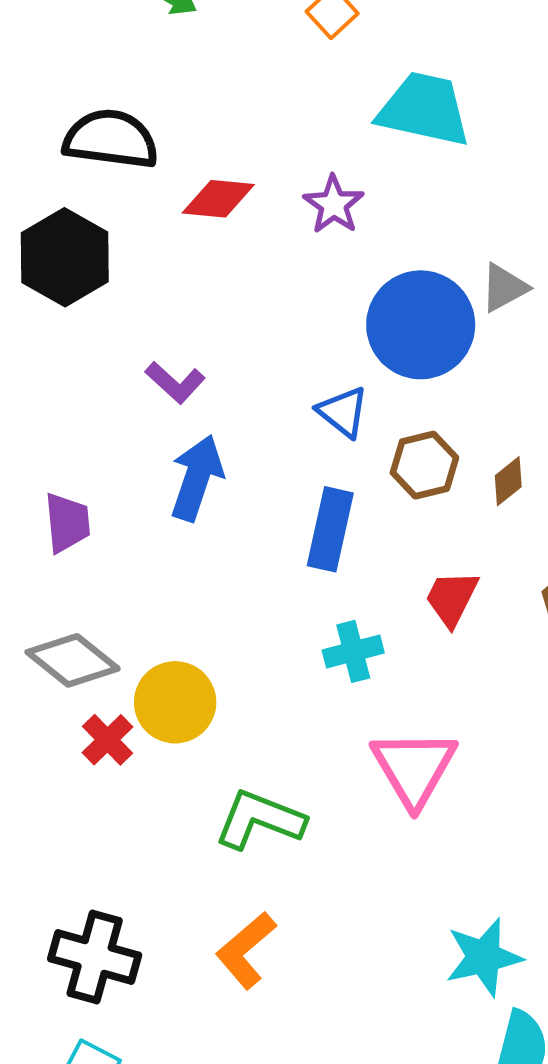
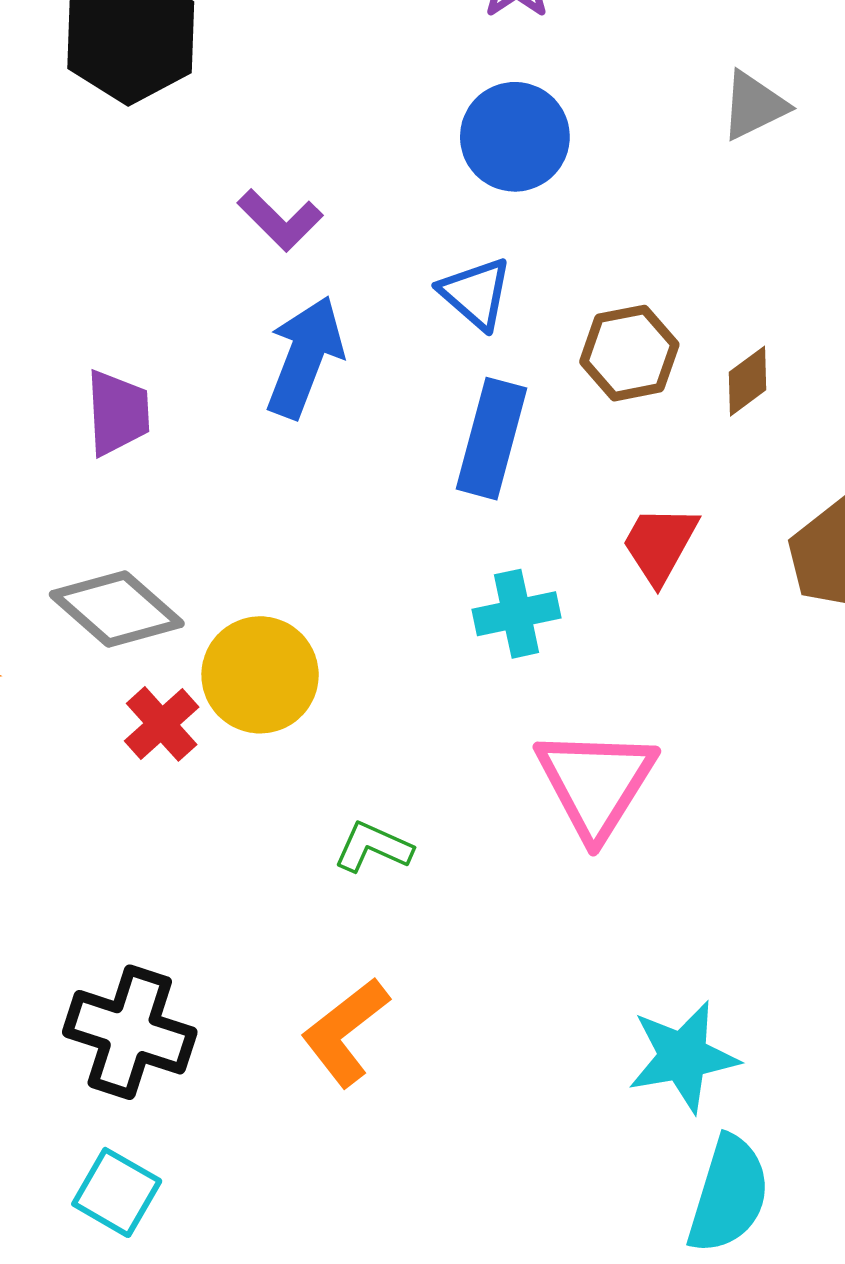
blue circle: (421, 325) -> (515, 137), moved, size x0.7
blue triangle: (343, 412) -> (476, 293), moved
green L-shape: (260, 820) -> (373, 847), size x0.6

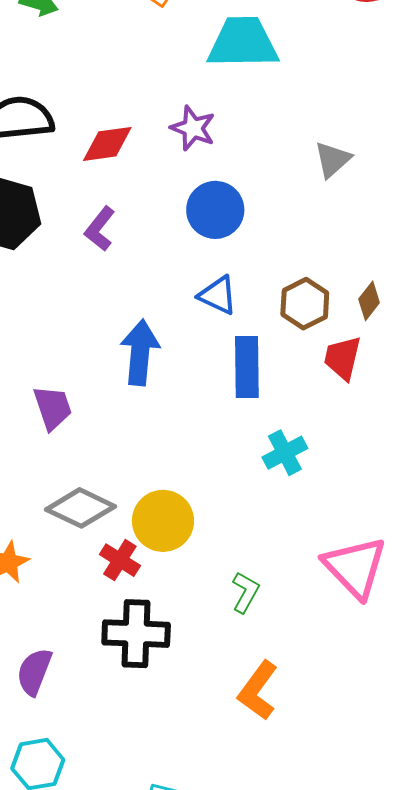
purple L-shape: (280, 220) -> (100, 229), moved, turned 99
red trapezoid: (660, 544) -> (343, 358), moved
pink triangle: (596, 783) -> (355, 567), moved
green L-shape: (373, 847) -> (245, 592), turned 111
black cross: (130, 1032) -> (136, 634), moved

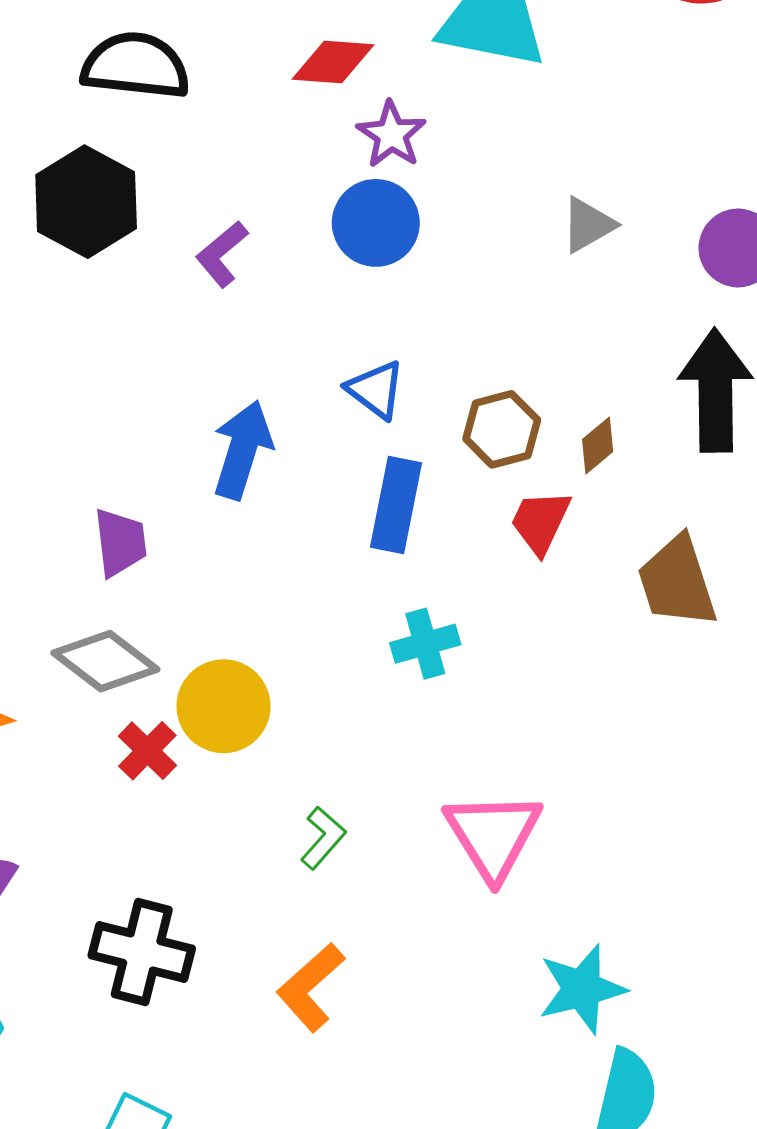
red diamond: (107, 144) -> (333, 62), moved
blue circle: (215, 210) -> (376, 223), moved
purple trapezoid: (53, 408) -> (120, 542), moved
black cross: (136, 634) -> (142, 952), moved

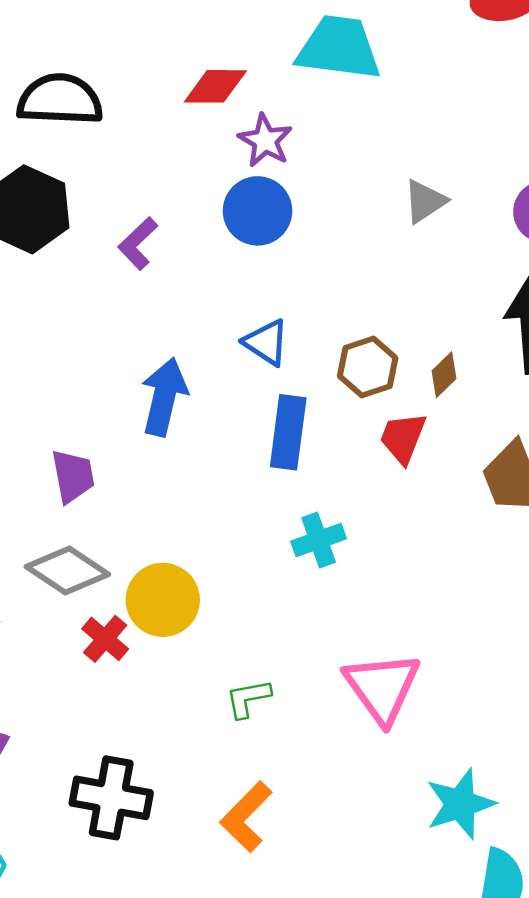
green L-shape: (323, 838) -> (248, 698), turned -138

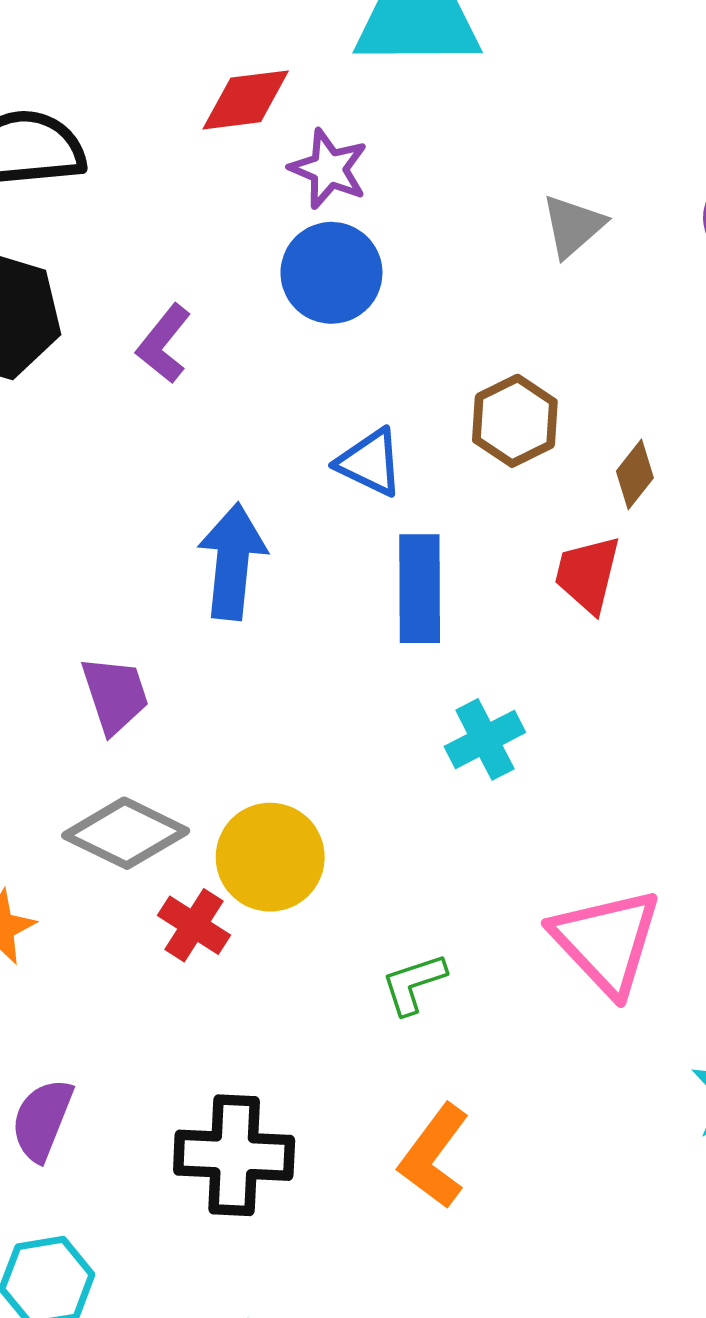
brown hexagon: (368, 367) -> (515, 421), moved

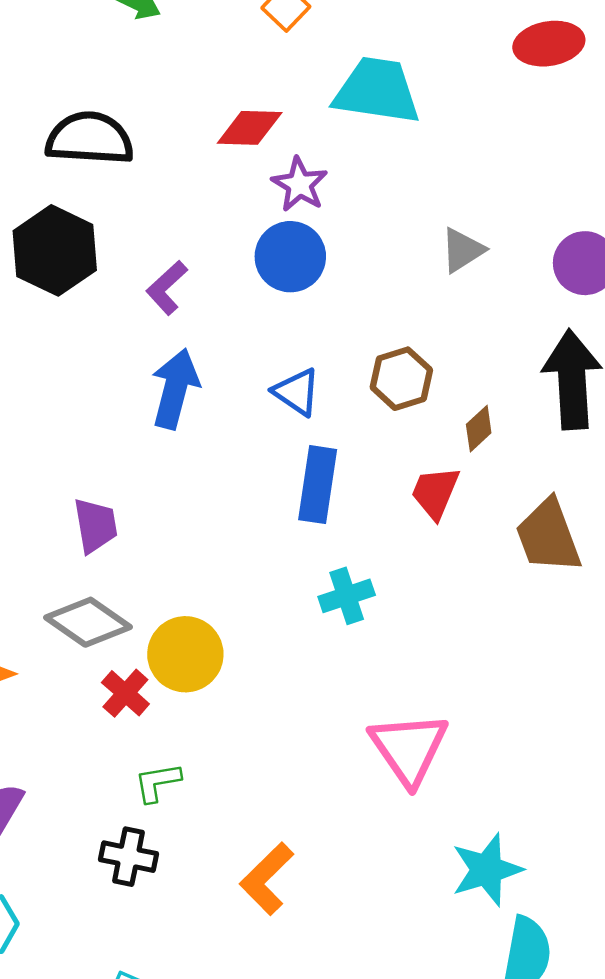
blue arrow: (232, 561) -> (175, 389), moved
green L-shape: (414, 984) -> (157, 782), moved
black cross: (234, 1155) -> (129, 857), size x0.7

